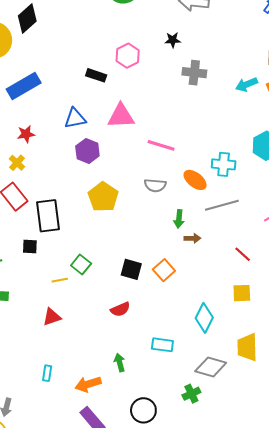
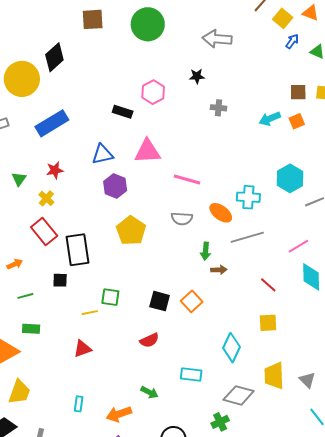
gray cross: (194, 73) -> (219, 108), size x0.7
green square: (81, 265) -> (110, 297), turned -30
green arrow: (120, 362) -> (149, 392), turned 132

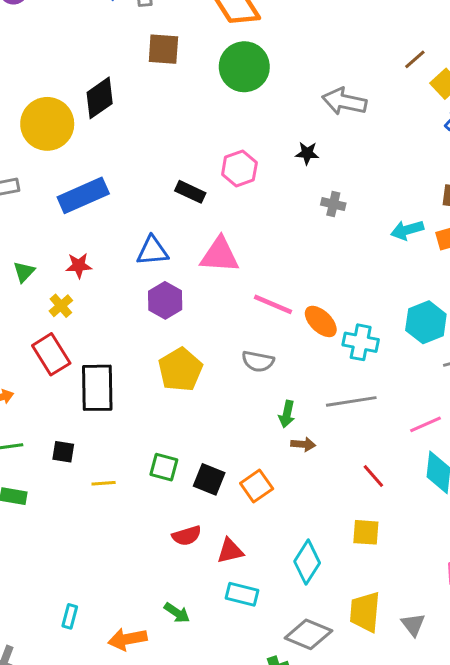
orange ellipse: (221, 213) -> (321, 321), moved
black square: (60, 280) -> (63, 452), moved
green square: (110, 297) -> (164, 467), moved
red triangle: (83, 349) -> (230, 551), moved

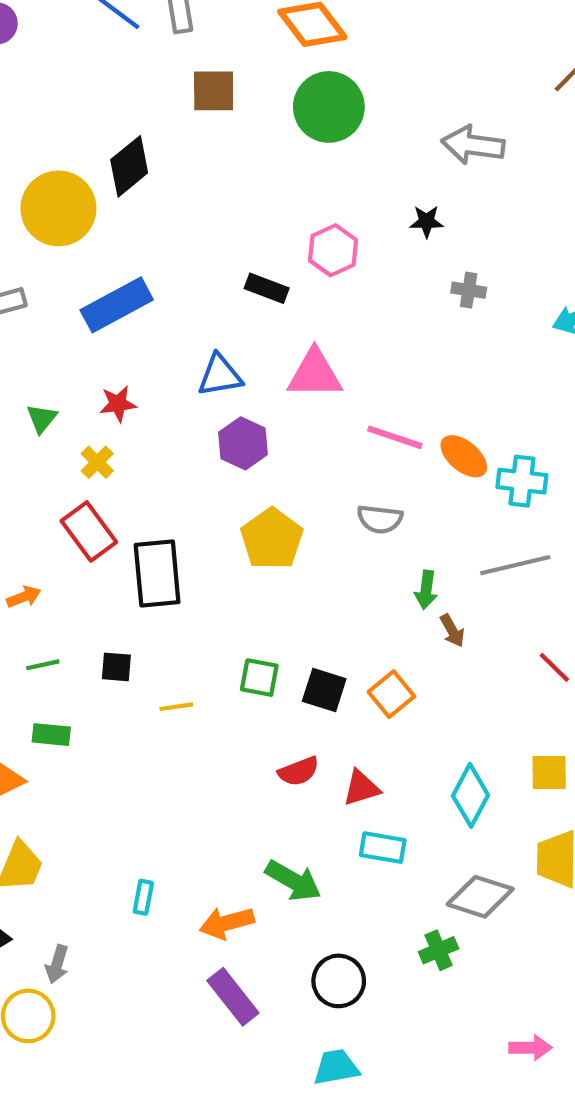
brown arrow: (303, 444) -> (452, 631), turned 60
yellow square: (366, 532) -> (549, 772), moved
green arrow: (177, 613) -> (293, 881), size x1.5

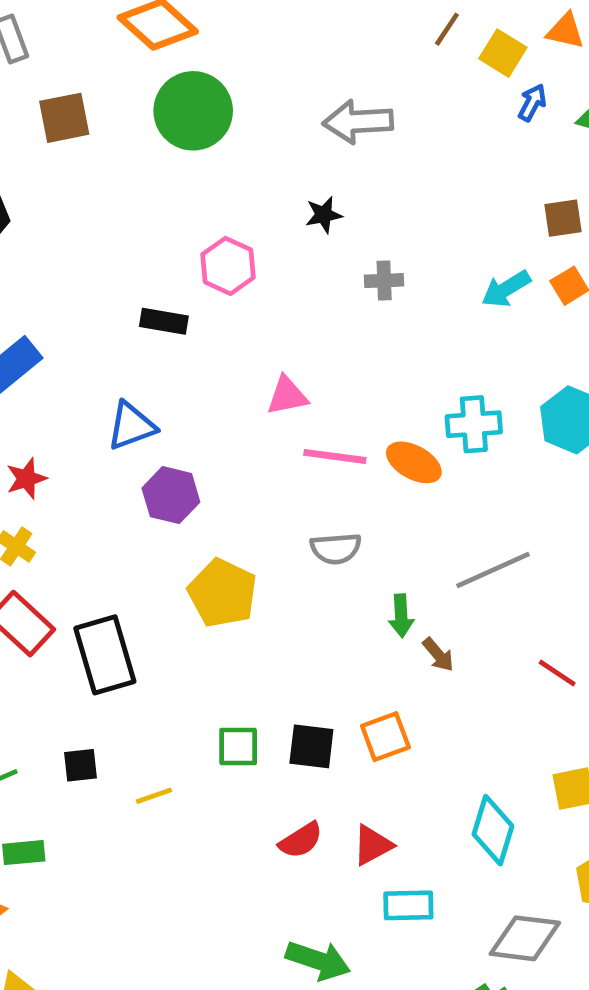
pink triangle: (315, 374) -> (287, 396), moved, size x0.7
cyan cross: (522, 481) -> (474, 424), moved
orange square: (391, 694) -> (385, 737), turned 30

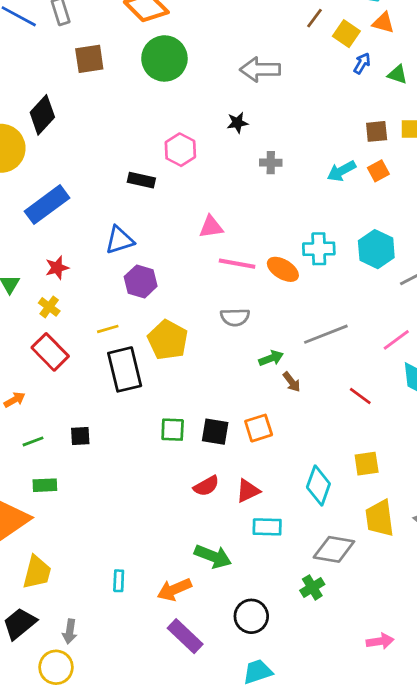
green arrow: (401, 616) -> (271, 358), turned -110
black rectangle: (105, 655) -> (125, 369), moved
yellow line: (154, 796) -> (108, 329), moved

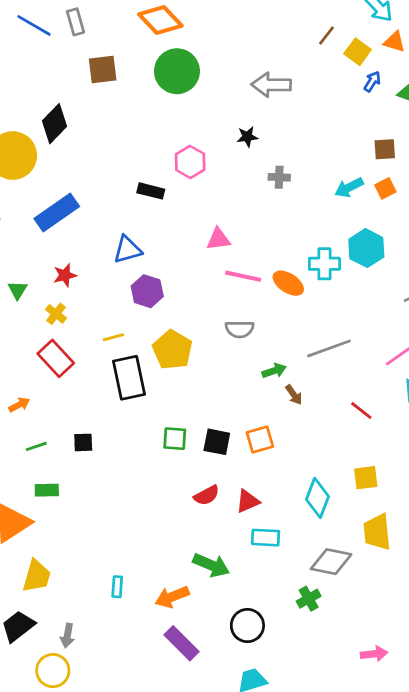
cyan hexagon: (376, 249) -> (366, 248), moved

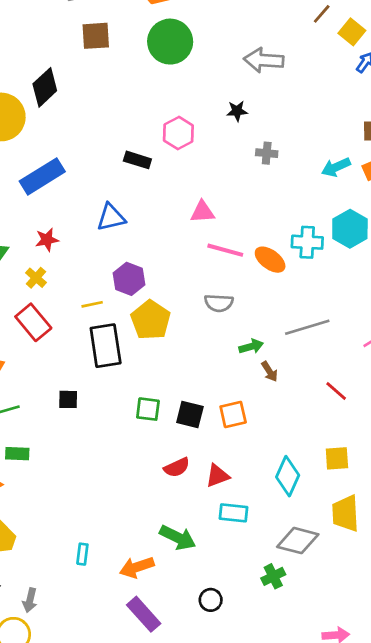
purple hexagon: (147, 291) -> (129, 279), moved
black square: (83, 442) -> (68, 399), moved
black circle: (247, 625) -> (211, 600), size x0.7

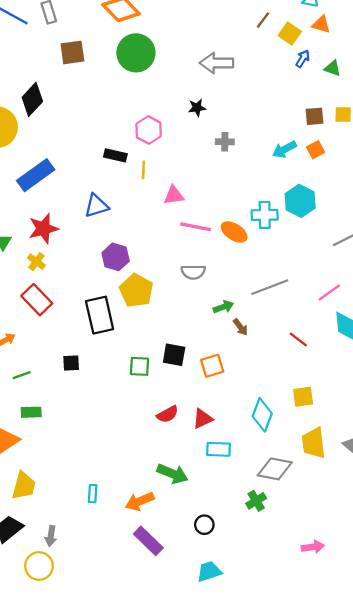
red star: (47, 240) -> (43, 229), size x1.5
yellow line: (92, 304) -> (143, 170), moved, turned -72
black square: (190, 414) -> (174, 355), moved

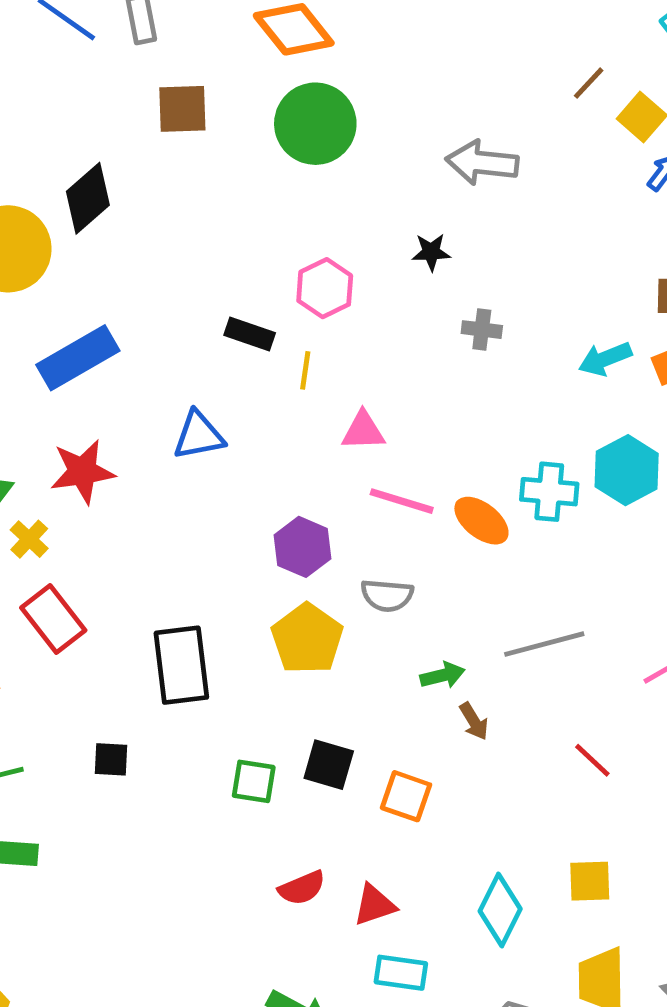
purple hexagon: (116, 257) -> (302, 547), moved
yellow cross: (36, 262) -> (29, 539), moved
yellow pentagon: (136, 291) -> (307, 639), moved
orange square: (212, 366) -> (406, 796), turned 30

